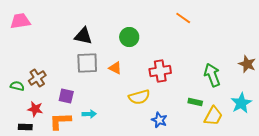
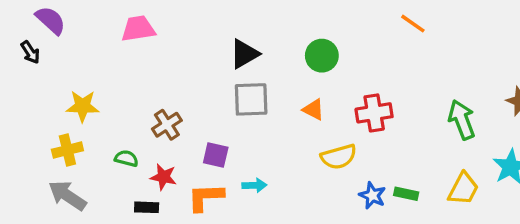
black triangle: (83, 36) -> (244, 54), turned -42
orange triangle: (115, 68) -> (313, 110), moved
green semicircle: (17, 86) -> (126, 158), moved
green rectangle: (195, 102) -> (406, 194), moved

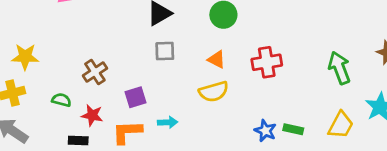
gray square: (251, 99) -> (165, 51), size x0.7
purple square: (216, 155) -> (135, 97), turned -30
yellow semicircle: (339, 157) -> (214, 92), moved

